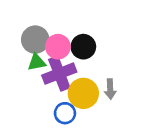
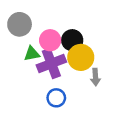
gray circle: (35, 40) -> (20, 24), moved
yellow circle: (83, 93) -> (81, 57), moved

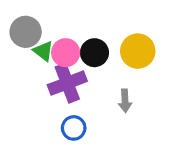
green triangle: (32, 54) -> (43, 51), moved, turned 49
yellow circle: (81, 57) -> (138, 51), moved

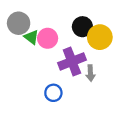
black circle: (94, 53) -> (82, 27), moved
purple cross: (67, 83) -> (72, 61), moved

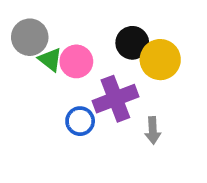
gray arrow: (91, 73) -> (153, 130), moved
blue circle: (53, 93) -> (80, 121), moved

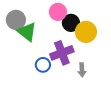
green triangle: (50, 60) -> (27, 32), size x1.5
pink circle: (76, 61) -> (58, 12), moved

